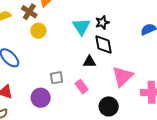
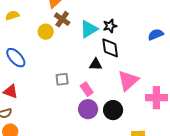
brown cross: (29, 12) -> (62, 19), moved
cyan triangle: (81, 27) -> (89, 29), turned 30
purple circle: (41, 98) -> (88, 109), moved

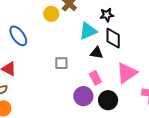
black star: (110, 26) -> (107, 15), moved
cyan triangle: (89, 29) -> (88, 31), moved
pink rectangle: (87, 89) -> (95, 78), moved

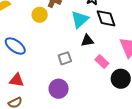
black triangle: (97, 53) -> (87, 41), moved
purple circle: (83, 96) -> (59, 89), moved

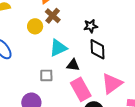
cyan triangle: (80, 19) -> (58, 48), moved
pink rectangle: (102, 62) -> (81, 89), size x1.6

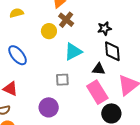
black triangle: (73, 65) -> (99, 69), moved

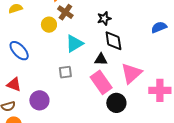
purple circle: (49, 107) -> (39, 100), moved

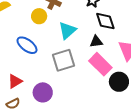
blue ellipse: (19, 51) -> (27, 45), moved
gray square: (65, 72) -> (63, 60), size x1.6
red triangle: (14, 84) -> (15, 81), turned -42

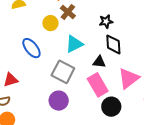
gray square: (63, 60) -> (63, 72), turned 30
purple circle: (43, 92) -> (59, 101), moved

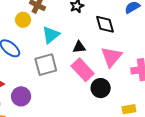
black diamond: (113, 44) -> (105, 24), moved
gray square: (63, 72) -> (46, 65), turned -30
purple circle: (59, 101) -> (21, 96), moved

